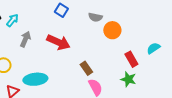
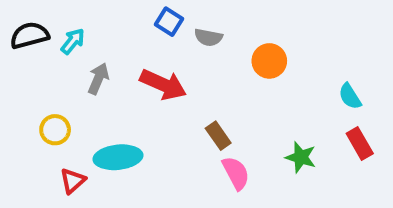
gray semicircle: (95, 17) -> (208, 37), moved
cyan semicircle: (153, 48) -> (350, 96), turned -88
red rectangle: (131, 59) -> (360, 143), moved

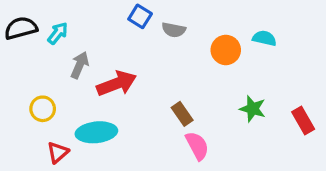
red arrow: (163, 85) -> (117, 84), moved, turned -45
cyan semicircle: (350, 96) -> (264, 38), moved, turned 135
green star: (301, 157) -> (253, 109), moved

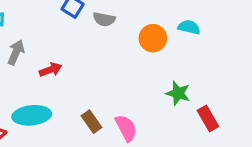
red arrow: (117, 84) -> (51, 70), size x0.6
brown rectangle: (182, 114) -> (91, 122), moved
red rectangle: (303, 121) -> (208, 118), moved

